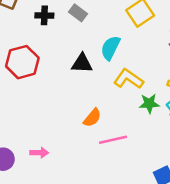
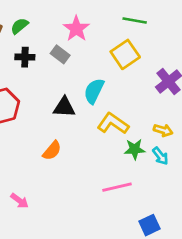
orange semicircle: (92, 118) -> (52, 151), moved
pink line: (113, 140) -> (117, 187), moved
pink arrow: (39, 153) -> (19, 201), turned 36

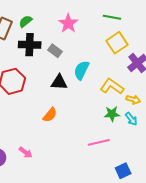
gray rectangle: (60, 54) -> (55, 51), moved
yellow square: (125, 54) -> (117, 43), moved
black cross: (25, 57) -> (30, 45), size x1.5
yellow L-shape: (113, 123) -> (112, 86), moved

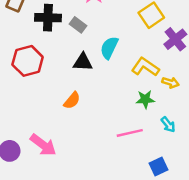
cyan arrow: (131, 119) -> (168, 125), moved
pink arrow: (26, 152) -> (43, 145), size x1.6

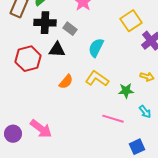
black triangle: (83, 62) -> (57, 50), moved
yellow L-shape: (145, 67) -> (97, 79), moved
orange semicircle: (72, 100) -> (66, 82), moved
pink line: (130, 133) -> (113, 119), turned 30

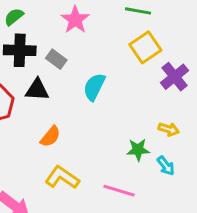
yellow L-shape: (97, 79) -> (62, 177), moved
cyan arrow: (145, 112) -> (166, 166), moved

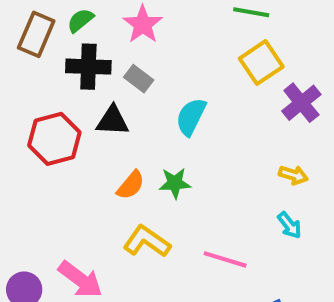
pink star: (75, 20) -> (143, 24), moved
green star: (138, 150) -> (175, 183), moved

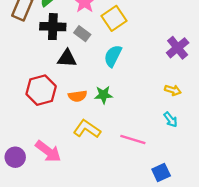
yellow square: (261, 63) -> (114, 18), moved
red hexagon: (54, 139) -> (41, 90), moved
orange semicircle: (131, 185) -> (78, 96), turned 42

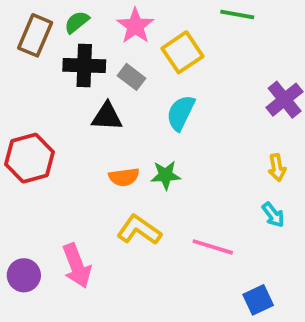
red hexagon: (41, 90) -> (29, 158), moved
yellow arrow: (173, 90) -> (277, 168), turned 63
pink arrow: (48, 151) -> (77, 266), turned 32

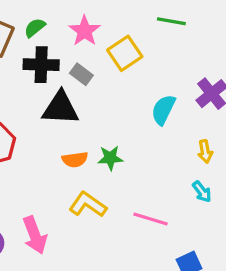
cyan semicircle: (181, 113) -> (163, 110), moved
black triangle: (107, 117) -> (60, 108), size x1.4

